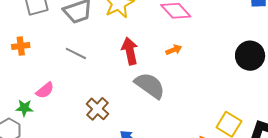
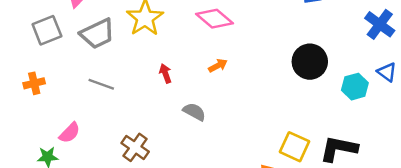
red arrow: (130, 51) -> (165, 73), size x0.6
gray semicircle: (150, 85) -> (194, 112), size x0.6

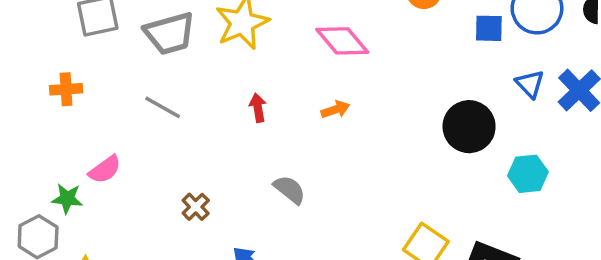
blue triangle: (387, 72) -> (530, 84), moved
gray semicircle: (194, 112) -> (290, 190), moved
brown cross: (135, 147) -> (196, 207), size x0.7

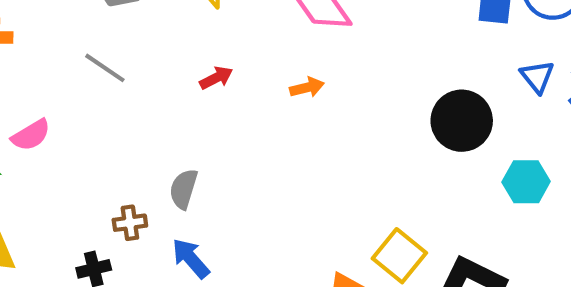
red arrow: (258, 108) -> (216, 78), turned 68
gray semicircle: (290, 190) -> (184, 189), moved, turned -116
brown cross: (196, 207) -> (130, 223), moved, turned 32

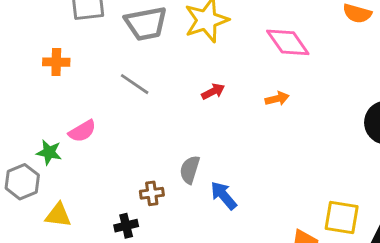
yellow square: (399, 256) -> (342, 218), turned -30
blue arrow: (191, 258) -> (224, 195), moved

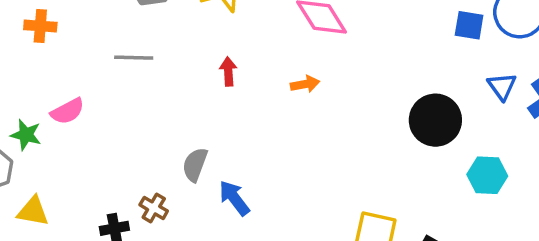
gray line: (135, 84) -> (134, 58), turned -36
red arrow: (213, 91) -> (228, 71), turned -70
brown cross: (152, 193) -> (154, 208), moved, turned 35

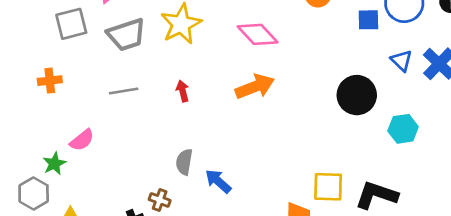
red arrow: (228, 71) -> (183, 91), moved
orange arrow: (305, 84) -> (255, 87), size x1.8
green star: (26, 135) -> (54, 164), turned -30

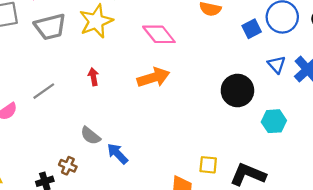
blue square: (368, 20) -> (252, 29), turned -30
gray line: (124, 91) -> (44, 91), moved, turned -30
gray semicircle: (184, 162) -> (90, 136), turned -65
yellow square: (328, 187) -> (208, 165), size x0.7

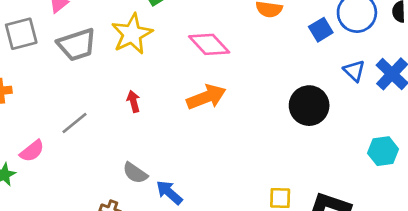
cyan hexagon: (274, 121) -> (383, 151), moved

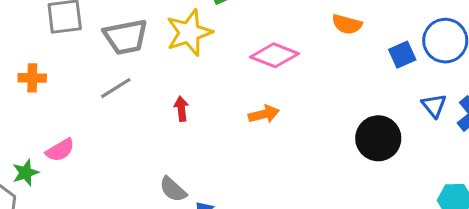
pink diamond: (209, 44) -> (275, 55), turned -33
orange arrow: (206, 97) -> (264, 114), size x0.7
gray line: (75, 123) -> (116, 88), moved

